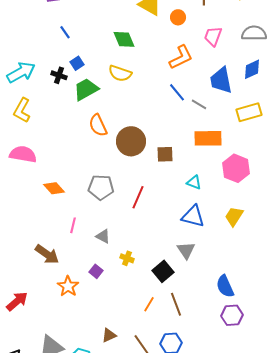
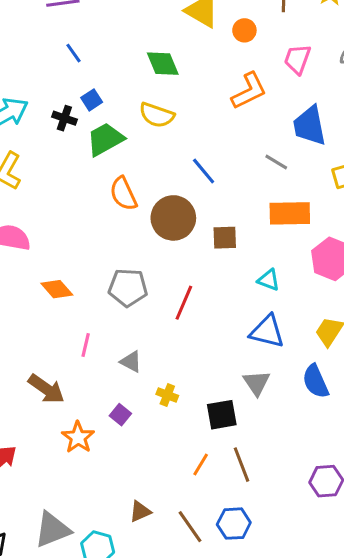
blue line: (177, 92) -> (204, 171), moved
black square: (163, 271) -> (222, 415), turned 30
blue semicircle: (225, 286) -> (316, 381), moved

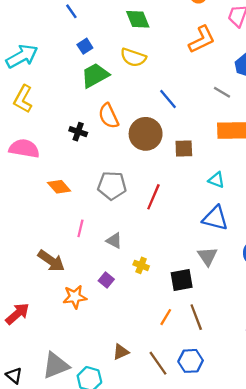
black cross: (64, 118) -> (78, 132), moved
orange star: (78, 437) -> (75, 297), turned 30

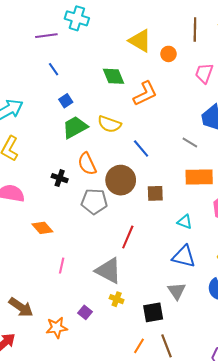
orange L-shape: (202, 39) -> (145, 94), moved
yellow semicircle: (133, 57) -> (109, 124), moved
gray pentagon: (112, 186) -> (94, 201), moved
gray triangle: (114, 241) -> (108, 271), moved, size x1.8
brown arrow: (51, 261) -> (21, 307), moved

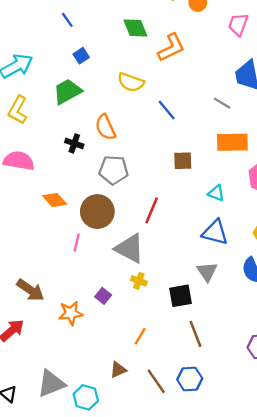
green trapezoid: (75, 127) -> (67, 91), moved
brown circle: (121, 180) -> (97, 212), moved
orange line: (139, 346) -> (140, 336), moved

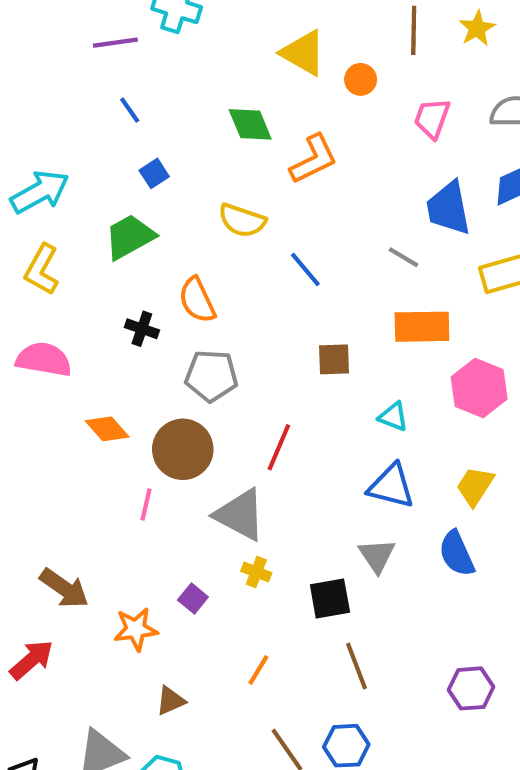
brown triangle: (118, 370) -> (171, 701), moved

